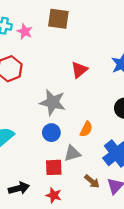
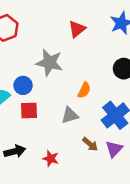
blue circle: (51, 133) -> (23, 85), moved
red square: (54, 167) -> (29, 111), moved

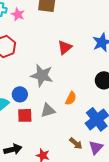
gray triangle: (70, 115) -> (48, 110), moved

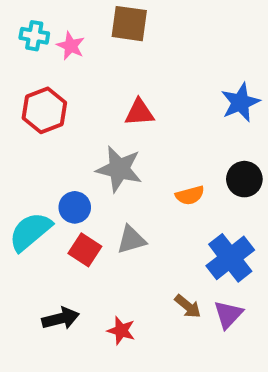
red triangle: (65, 47) -> (139, 112), moved, turned 35
orange semicircle: (71, 98) -> (190, 195), moved, turned 48
red square: (25, 115) -> (85, 250), turned 35

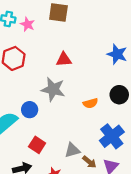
blue star: (240, 102) -> (117, 54), turned -30
gray triangle: (131, 240) -> (72, 150), moved
red square: (85, 250) -> (37, 145), moved

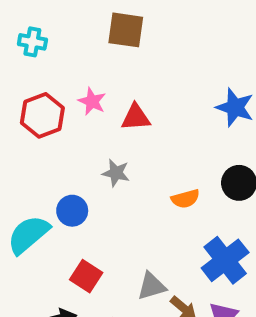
pink star: (27, 24) -> (92, 101), moved
gray star: (53, 89) -> (116, 173), size x0.6

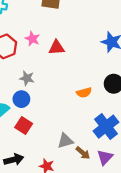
gray star: (116, 173) -> (27, 78), moved
red square: (86, 276) -> (24, 125), moved

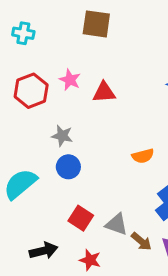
blue circle: (21, 99) -> (68, 167), moved
red square: (24, 125) -> (81, 218), moved
gray triangle: (65, 141) -> (117, 224), turned 35

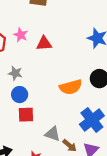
orange semicircle: (143, 156) -> (71, 87), size x1.5
red square: (81, 218) -> (26, 115), moved, turned -35

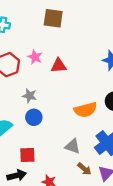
red square: (26, 115) -> (27, 155), moved
gray triangle: (53, 134) -> (73, 146), moved

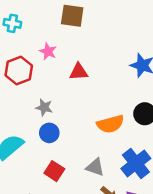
pink star: (35, 57) -> (48, 51), moved
red square: (27, 155) -> (54, 171), moved, turned 35

